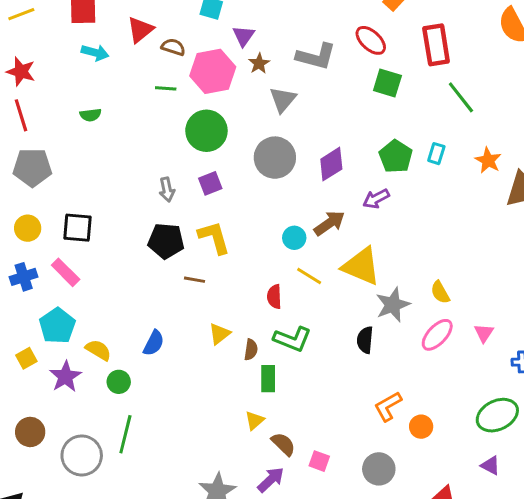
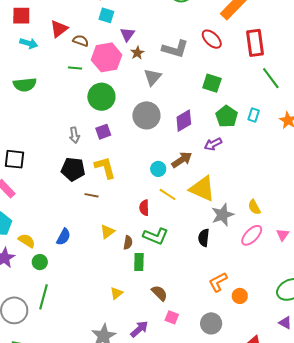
green square: (387, 83) -> (212, 83), moved
green semicircle: (91, 115) -> (25, 85), size x1.6
yellow triangle: (254, 420) -> (116, 293), moved
brown semicircle: (283, 444) -> (159, 293), moved

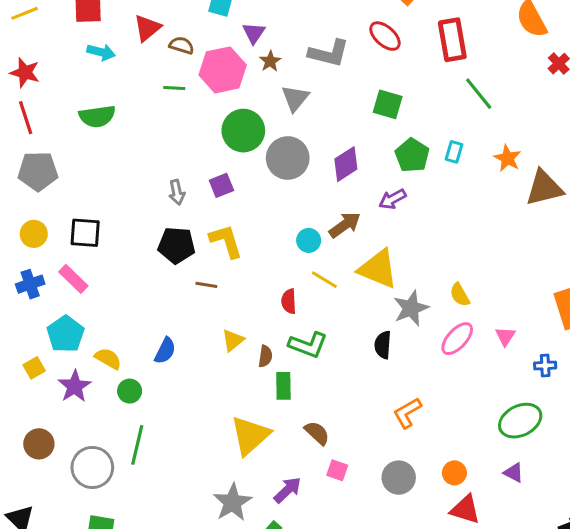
green circle: (101, 97) -> (243, 131), moved
yellow triangle: (116, 293) -> (250, 435), size x2.0
orange circle: (240, 296) -> (454, 473), moved

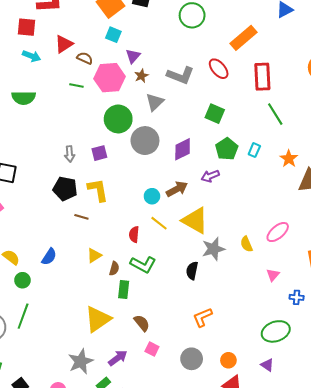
pink ellipse: (457, 339) -> (278, 232), moved

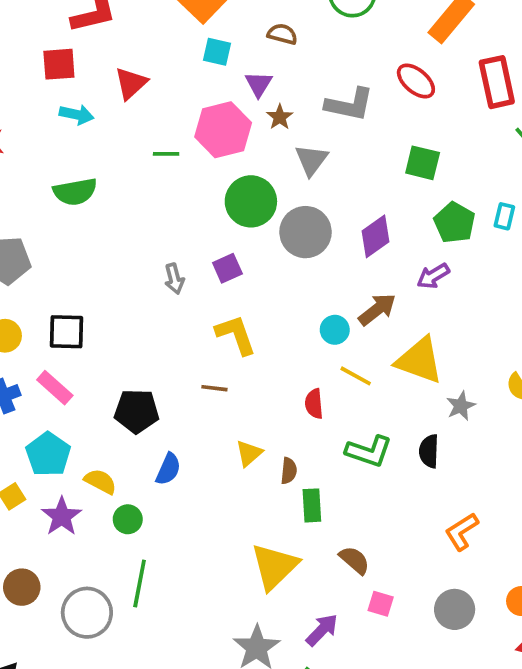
brown semicircle: (85, 58) -> (282, 34), moved
black pentagon: (65, 189) -> (137, 411), moved
gray star: (213, 249) -> (461, 406), size x0.7
green L-shape: (143, 265) -> (369, 451), moved

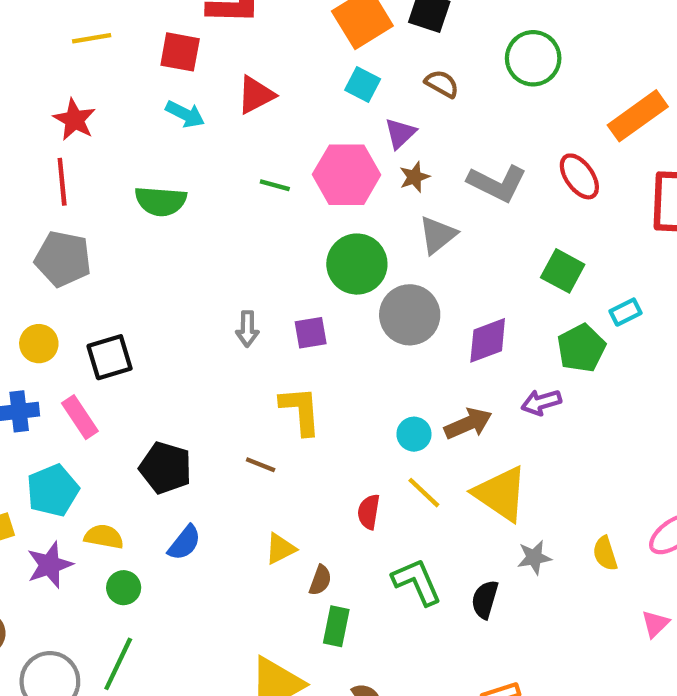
cyan rectangle: (504, 216) -> (625, 312), moved, turned 35
black square: (66, 332) -> (110, 357), turned -33
green L-shape: (369, 451) -> (417, 582), turned -147
yellow semicircle: (100, 481) -> (104, 537), turned -32

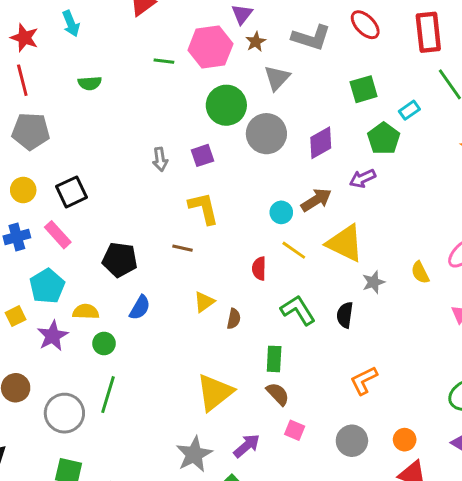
cyan arrow: (185, 114) -> (71, 24), moved, turned 50
green semicircle: (161, 201) -> (90, 83), size x0.7
green square: (563, 271) -> (364, 89), turned -36
green rectangle: (336, 626) -> (274, 359), moved

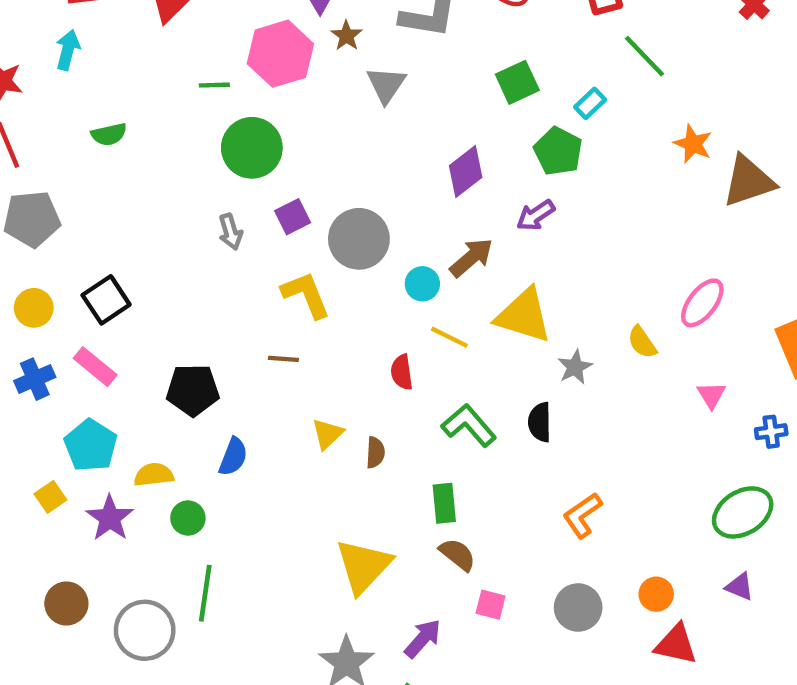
cyan arrow: (71, 24) -> (68, 50), turned -135
green circle: (226, 105) -> (252, 148), moved
gray circle: (266, 134) -> (359, 239), moved

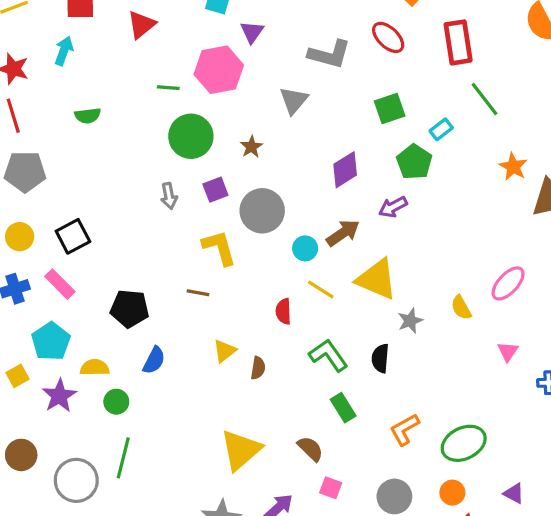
brown star: (346, 36) -> (251, 147), moved
green rectangle: (444, 503) -> (343, 408), moved, turned -32
green ellipse: (743, 512) -> (464, 443), moved

